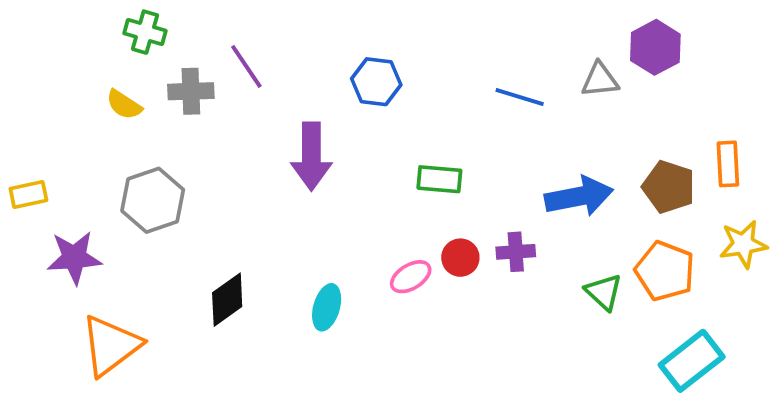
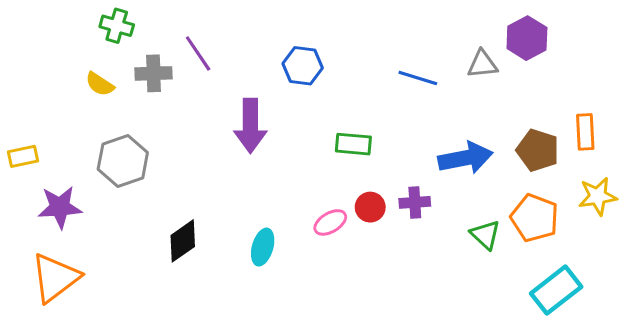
orange triangle: (111, 345) -> (55, 278), moved

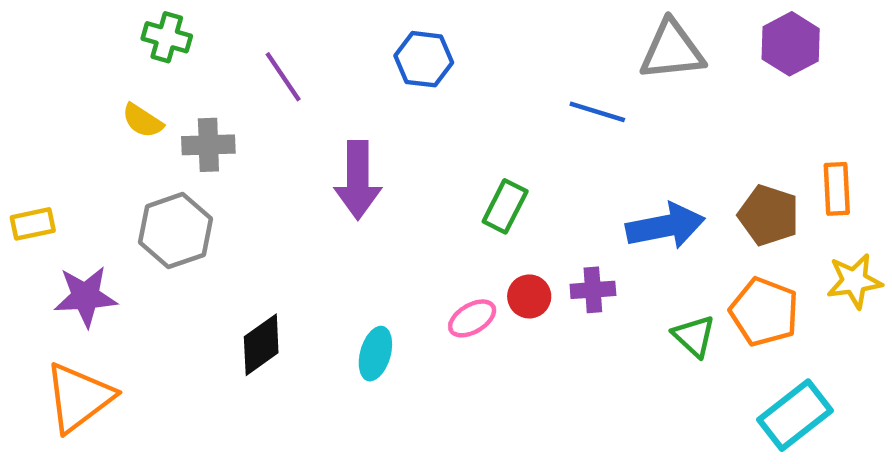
purple hexagon: (527, 38) -> (791, 44), moved
gray triangle: (482, 64) -> (672, 50), moved, size x1.5
blue hexagon: (303, 66) -> (424, 59), moved
gray cross: (154, 73) -> (208, 145), moved
green rectangle: (353, 144) -> (505, 206), turned -68

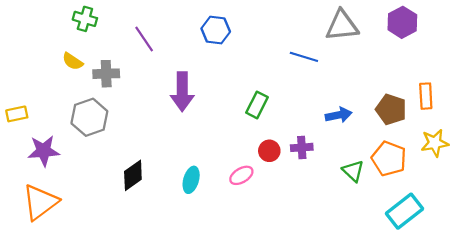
blue arrow: (665, 226) -> (339, 115), size x0.7
pink ellipse: (472, 318) -> (241, 175), moved

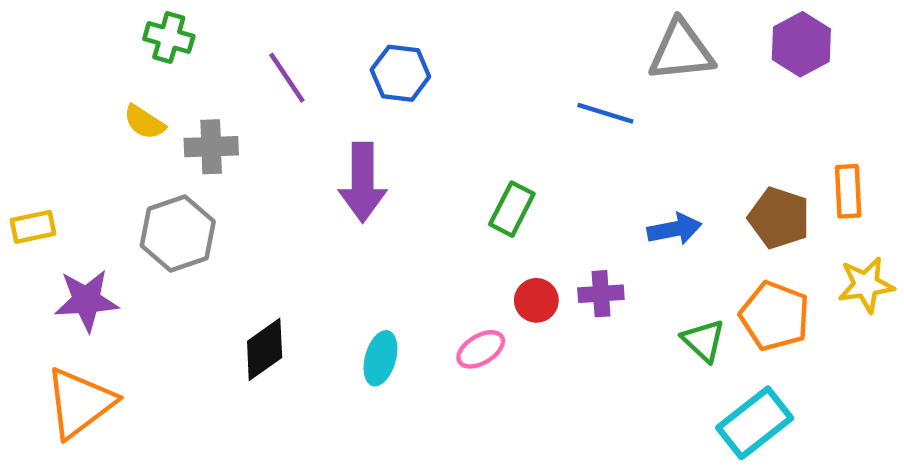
blue hexagon: (216, 30) -> (400, 73), moved
cyan rectangle: (405, 211) -> (755, 423), moved

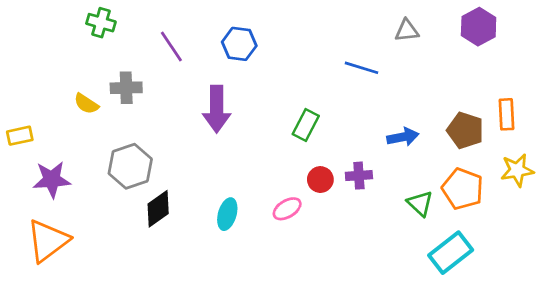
gray triangle: (681, 51) -> (407, 31), size x0.6
yellow semicircle: (144, 122) -> (86, 104), moved
gray hexagon: (178, 234) -> (130, 166), moved

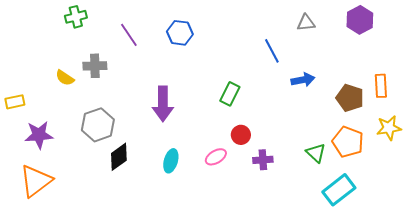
green cross: (101, 23) -> (76, 17), turned -30
blue line: (362, 68) -> (272, 51), turned 45
purple arrow: (217, 109) -> (163, 104), moved
blue arrow: (403, 137) -> (303, 80), moved
purple cross: (359, 176) -> (263, 160), moved

